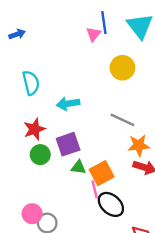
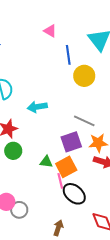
blue line: (104, 23) -> (68, 55), moved
pink triangle: (93, 34) -> (50, 31), moved, turned -40
purple square: (68, 144) -> (71, 142), moved

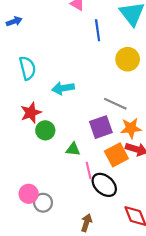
yellow circle: (84, 76) -> (128, 59), moved
green circle: (13, 151) -> (45, 130), moved
orange square: (66, 167) -> (116, 155), moved

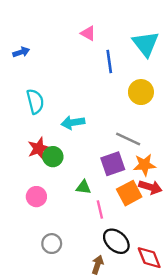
green circle: (45, 130) -> (53, 157), moved
black ellipse: (104, 185) -> (116, 241), moved
pink circle: (29, 194) -> (36, 197), moved

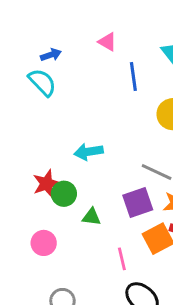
blue arrow: (21, 52) -> (51, 55), moved
cyan semicircle: (35, 101) -> (42, 82), moved, turned -30
green triangle: (83, 187) -> (91, 217), moved

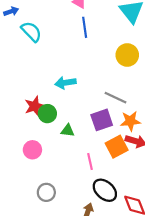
blue arrow: (51, 55) -> (11, 11), moved
blue line: (133, 77) -> (85, 27), moved

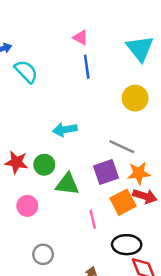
red star: (35, 106) -> (16, 162), moved, turned 30
green triangle: (68, 131) -> (67, 184), size x1.5
black ellipse: (105, 190) -> (127, 245), moved, turned -40

